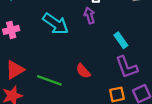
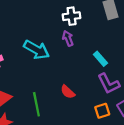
green line: (49, 80) -> (36, 104), turned 65

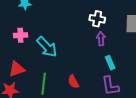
purple arrow: (68, 38) -> (101, 39), moved
cyan arrow: (37, 50) -> (47, 47), moved

